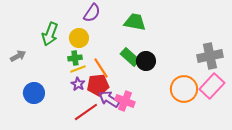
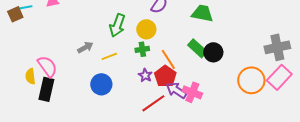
yellow line: (78, 69) -> (109, 56), moved
red pentagon: (98, 85) -> (165, 76), turned -30

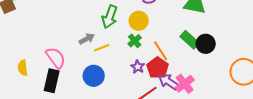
gray arrow: (85, 47) -> (87, 39), moved
green cross: (142, 49) -> (135, 41), turned -32
pink semicircle: (47, 66) -> (56, 58), moved
black rectangle: (46, 89) -> (52, 81), moved
pink cross: (192, 92) -> (185, 84), turned 30

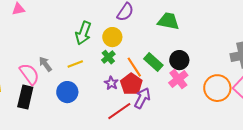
gray arrow: (87, 39) -> (45, 64), moved, turned -98
green rectangle: (190, 40) -> (153, 62), moved
purple arrow: (169, 82) -> (142, 98), turned 85
pink cross: (185, 84) -> (178, 79), moved

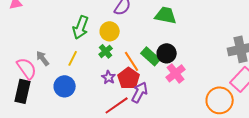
black circle: (179, 60) -> (167, 53), moved
yellow line: (75, 64) -> (73, 58), turned -42
orange circle: (217, 88) -> (220, 100), moved

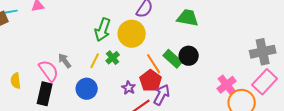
yellow circle: (110, 31) -> (132, 34), size x1.4
green cross: (106, 51) -> (113, 58), moved
pink cross: (176, 73) -> (227, 85), moved
purple star: (109, 77) -> (129, 88), moved

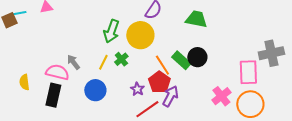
pink semicircle: (49, 71) -> (57, 72), turned -40
pink rectangle: (265, 82) -> (248, 72), moved, turned -45
pink cross: (227, 85) -> (221, 96), moved

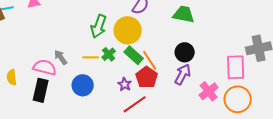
green rectangle: (181, 60) -> (134, 55), moved
yellow line: (103, 62) -> (91, 57), turned 63
purple arrow: (170, 96) -> (183, 74), moved

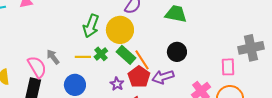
pink semicircle: (45, 67) -> (37, 67), turned 45
pink rectangle: (236, 67) -> (228, 67), size x0.7
purple arrow: (183, 74) -> (163, 77), moved, turned -135

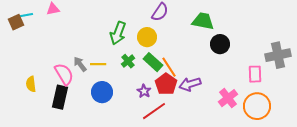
yellow circle: (120, 30) -> (147, 37), size x0.7
black circle: (177, 52) -> (220, 44), moved
yellow line: (83, 57) -> (98, 64), moved

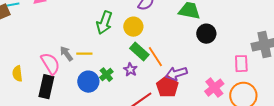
green cross: (128, 61) -> (106, 75), moved
red pentagon: (166, 84) -> (167, 87), moved
purple star: (144, 91) -> (130, 70), moved

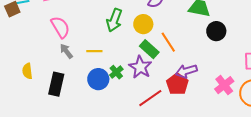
gray arrow: (66, 54) -> (66, 51), moved
orange line: (155, 57) -> (168, 42), moved
pink semicircle: (50, 64) -> (60, 27), moved
purple star: (130, 70) -> (140, 67), size x1.6

